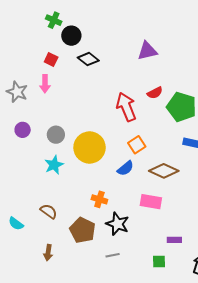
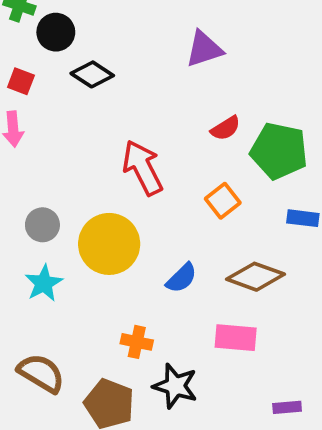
red arrow: (126, 107) -> (143, 168), moved
orange square: (137, 145) -> (223, 201), moved
brown semicircle: (49, 211) -> (41, 373), size x1.4

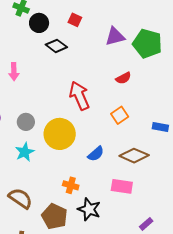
red square: (21, 81) -> (75, 20), moved
green pentagon: (279, 151) -> (147, 44), moved
purple rectangle: (287, 407) -> (146, 224), turned -40

